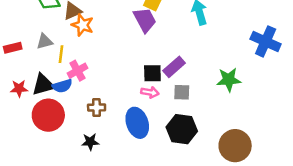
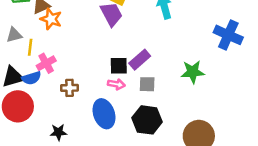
brown cross: (97, 108) -> (70, 88), moved

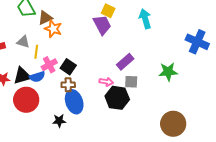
gray triangle: (14, 35) -> (23, 42), turned 32
black square: (119, 66) -> (68, 67), moved, turned 35
blue ellipse: (104, 114) -> (74, 102), moved
black hexagon: (147, 120) -> (117, 98), moved

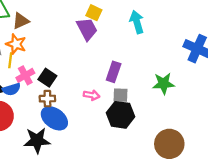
orange star: (53, 29) -> (16, 44), moved
purple rectangle: (125, 62) -> (114, 72), turned -30
black hexagon: (117, 98) -> (121, 115), moved
blue ellipse: (74, 102) -> (54, 118), turned -35
black star: (59, 121) -> (37, 140), size x1.6

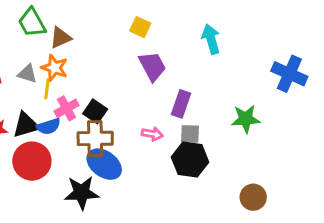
yellow square: (94, 13) -> (140, 27), moved
purple trapezoid: (87, 29) -> (152, 66), moved
brown cross: (47, 99) -> (95, 138), size x1.6
brown circle: (169, 144) -> (253, 197), size x0.7

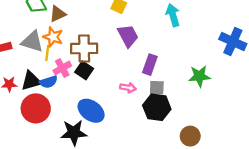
gray triangle: (27, 74) -> (32, 42), size x1.5
brown cross: (95, 138) -> (84, 48), moved
brown circle: (253, 197) -> (190, 136), moved

